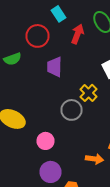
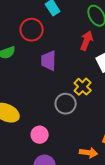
red arrow: (78, 34) -> (87, 41), moved

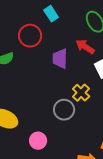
red arrow: (87, 41) -> (85, 47), turned -78
purple trapezoid: (49, 61) -> (60, 59), moved

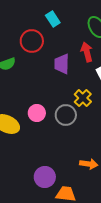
red arrow: (85, 47) -> (87, 52), turned 42
pink circle: (38, 141) -> (37, 113), moved

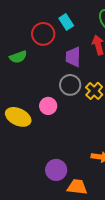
cyan rectangle: (53, 19) -> (66, 22), moved
gray circle: (66, 115) -> (70, 85), moved

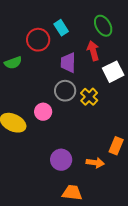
purple circle: (56, 170) -> (61, 160), moved

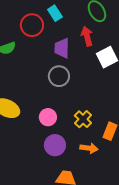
yellow cross: (89, 97) -> (83, 119), moved
pink circle: (43, 112) -> (48, 117), moved

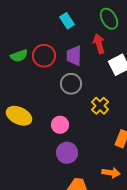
red circle: (32, 25) -> (44, 56), moved
yellow cross: (83, 119) -> (100, 106), moved
orange arrow: (89, 148) -> (111, 173), moved

